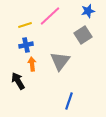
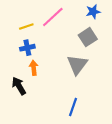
gray triangle: (60, 61) -> (77, 65), moved

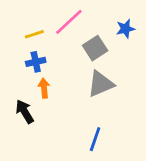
blue star: (93, 12) -> (125, 29), moved
gray square: (88, 37) -> (95, 48), moved
gray triangle: (77, 65) -> (101, 84), turned 30

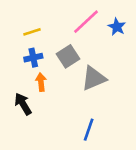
pink line: (69, 22) -> (86, 22), moved
blue star: (125, 29) -> (117, 27), turned -30
gray square: (95, 48) -> (68, 56), moved

